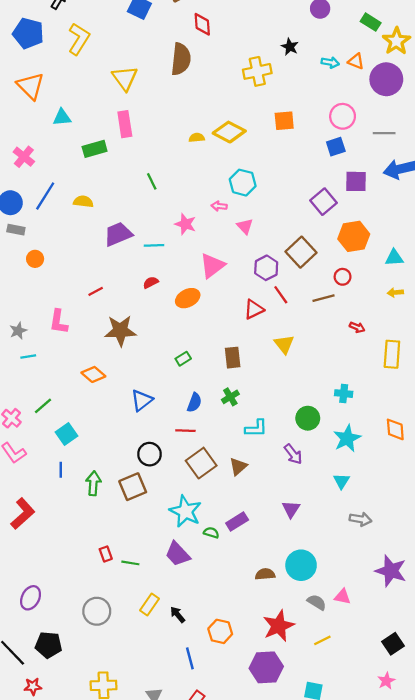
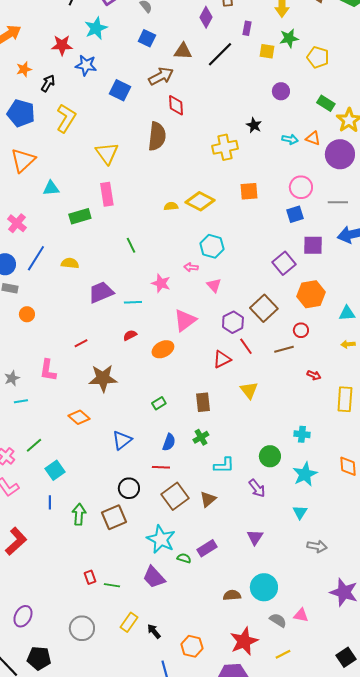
orange triangle: (31, 86) -> (23, 160), turned 32

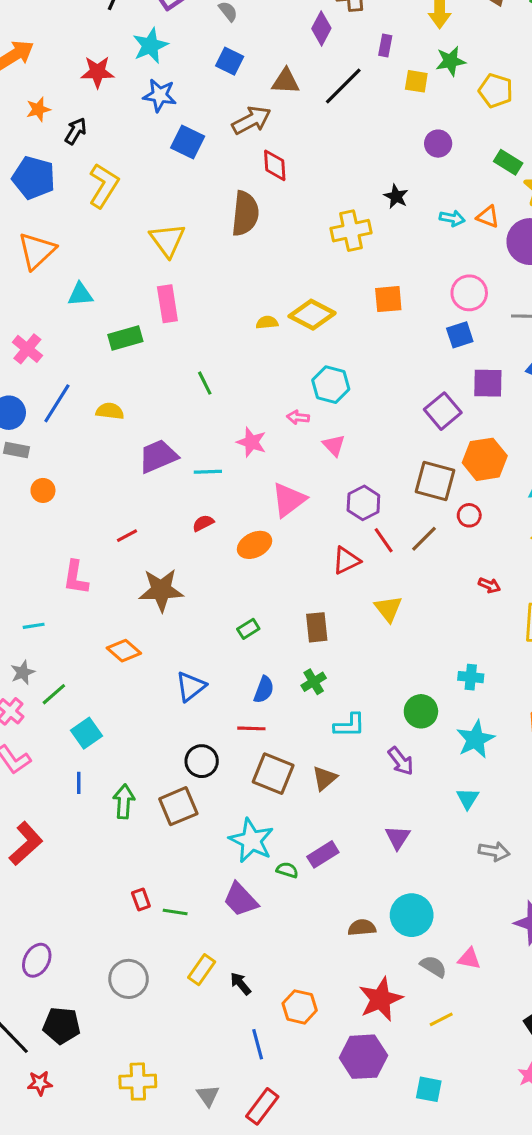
blue star: (86, 65) -> (160, 95), moved
brown square: (264, 308) -> (435, 481), moved, turned -32
brown line: (284, 349) -> (424, 539), moved, turned -30
gray star: (12, 378) -> (23, 672), moved
brown square: (175, 496) -> (273, 774), turned -32

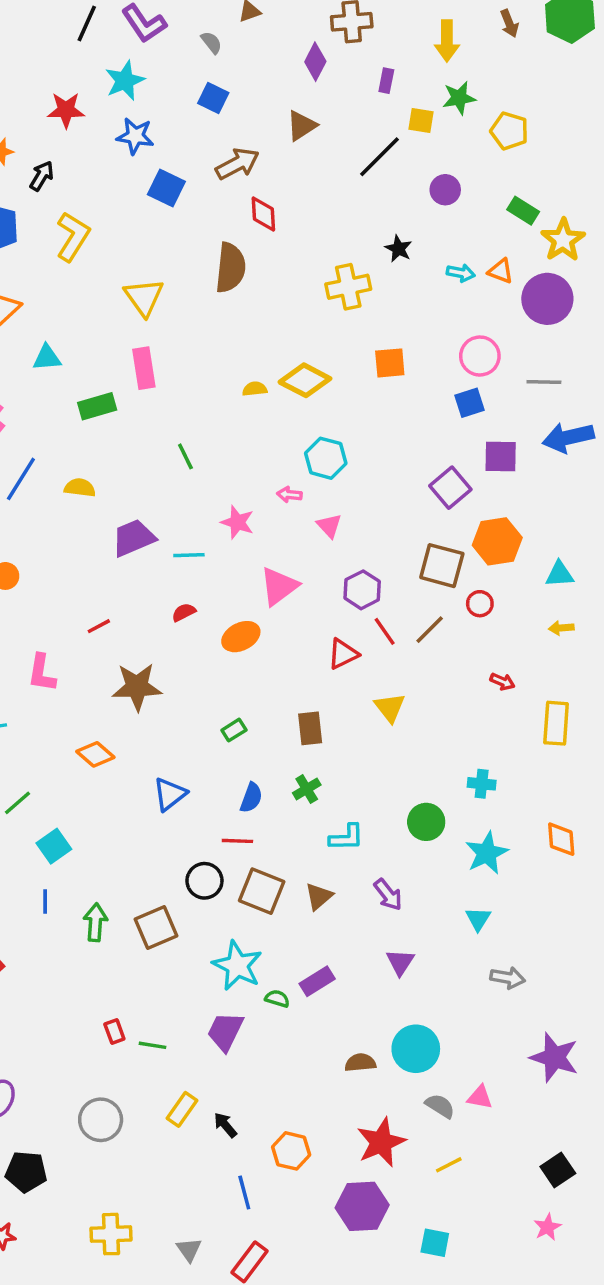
brown triangle: (286, 81) -> (301, 126), moved, turned -36
black line: (343, 86) -> (379, 157), moved
black circle: (202, 761) -> (204, 881), moved
purple arrow: (401, 761) -> (388, 895), moved
purple trapezoid: (241, 900) -> (225, 1031), turned 69

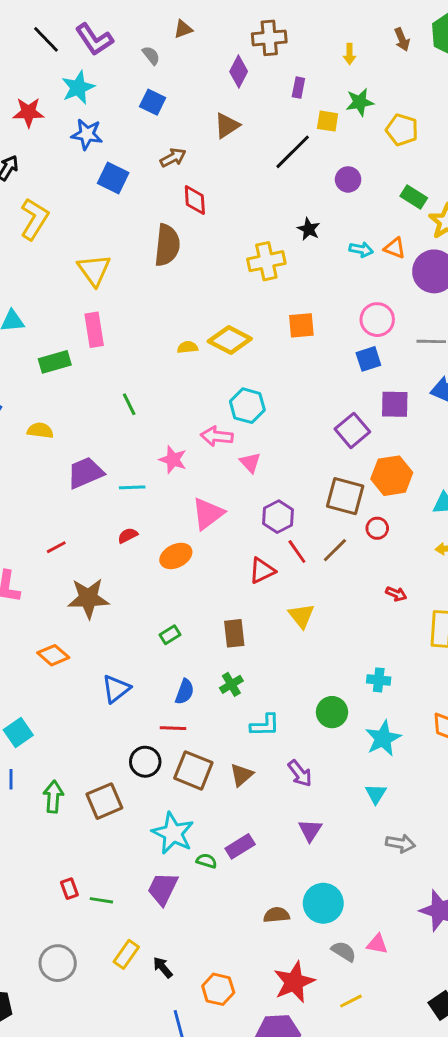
black line: (87, 23) -> (46, 39), turned -68
yellow arrow: (447, 41) -> (350, 54), size x0.6
brown arrow: (237, 164) -> (173, 158), size x0.7
pink arrow: (289, 495) -> (217, 436), size x1.5

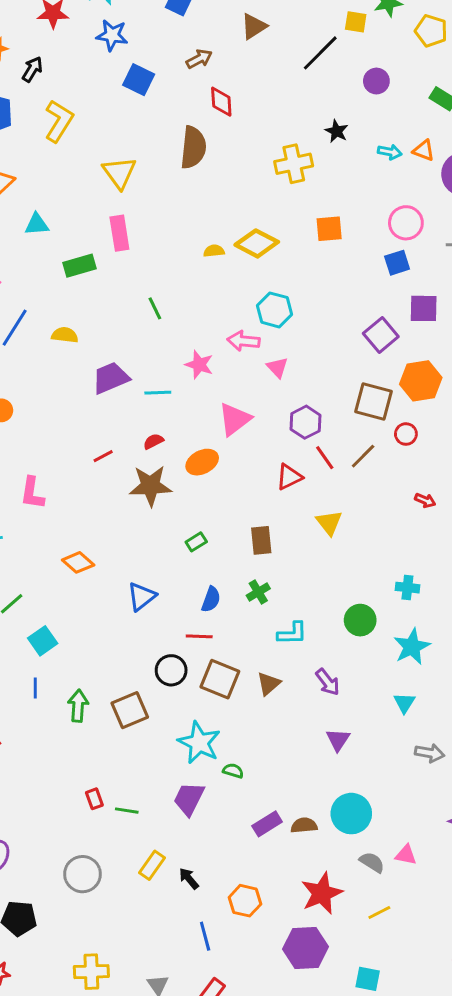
red line: (56, 547) -> (103, 456), moved
brown star: (88, 598) -> (150, 486), moved
purple rectangle: (240, 846) -> (267, 824), moved

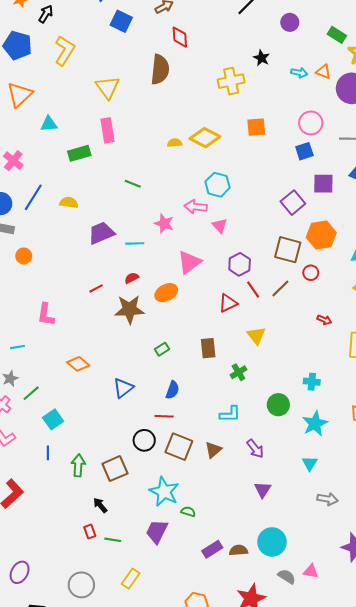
green line: (155, 308) -> (133, 184), turned -42
green cross: (258, 592) -> (238, 372), moved
black arrow: (189, 879) -> (100, 505), moved

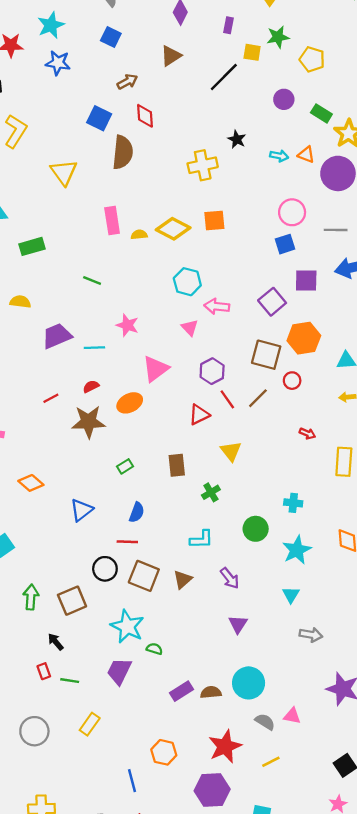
blue square: (121, 21) -> (99, 118), moved
purple circle: (290, 22) -> (284, 99), moved
orange square: (256, 127) -> (214, 221), moved
pink rectangle: (108, 130) -> (112, 221), moved
pink arrow: (196, 207) -> (217, 306), moved

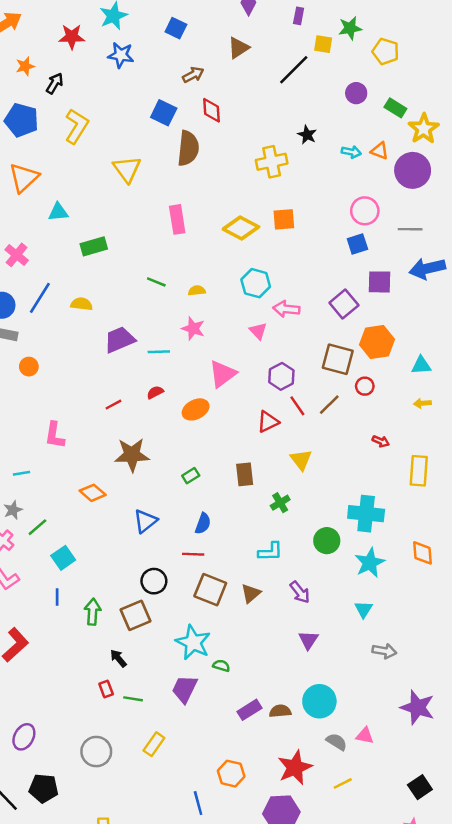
yellow semicircle: (139, 235) -> (197, 291), moved
brown star: (89, 422) -> (132, 455), moved
cyan cross: (293, 503) -> (366, 514), size x1.8
black circle: (105, 569) -> (154, 581), moved

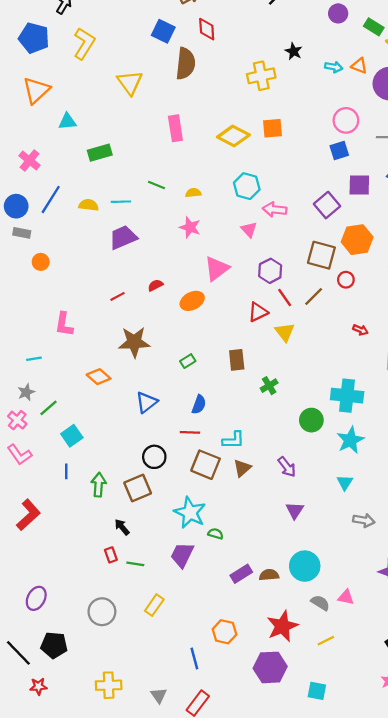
cyan line: (159, 352) -> (121, 202), moved
yellow triangle: (301, 460) -> (285, 332), moved
cyan L-shape: (270, 552) -> (233, 440), moved

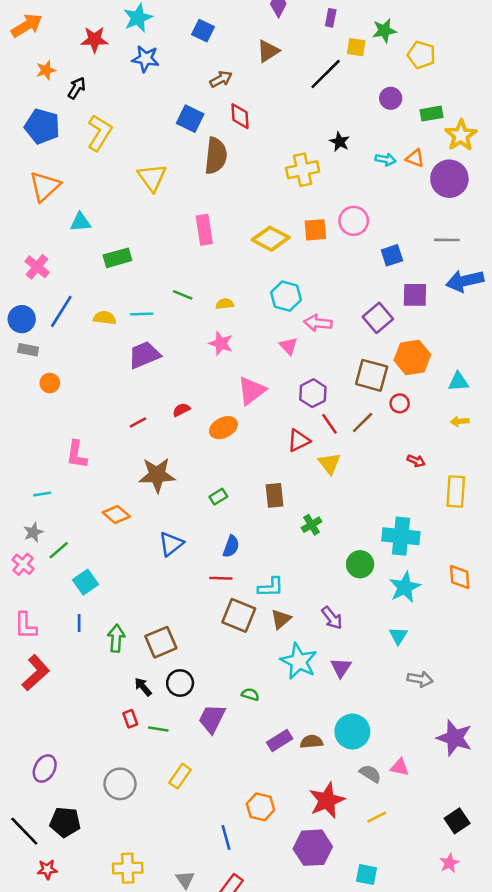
green rectangle: (374, 27) -> (432, 114), turned -42
pink circle: (346, 120) -> (354, 221), moved
pink L-shape: (19, 455) -> (26, 626), moved, turned 35
black circle: (154, 457) -> (180, 683), moved
cyan star: (190, 513) -> (299, 661), moved

